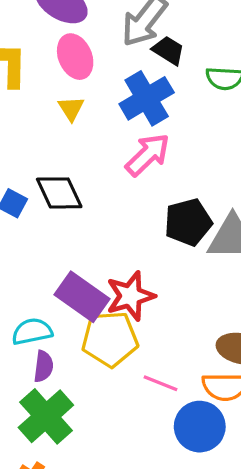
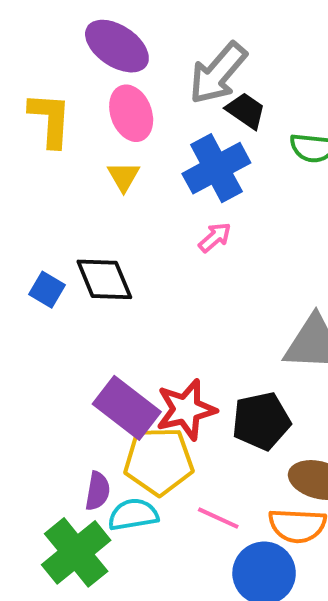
pink arrow: (148, 155) -> (215, 237), size x0.6
black pentagon: (188, 222) -> (261, 421), moved
cyan semicircle: (32, 331) -> (133, 515), moved
purple semicircle: (43, 366) -> (98, 491), moved

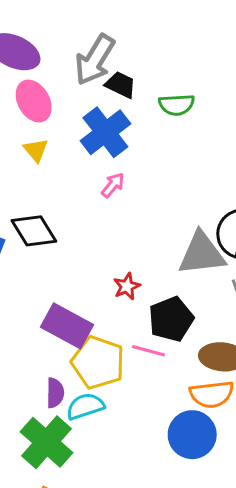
red star: (186, 409) -> (127, 286), moved, size x0.6
yellow pentagon: (159, 461) -> (98, 362), turned 30
pink line: (218, 518) -> (149, 351), moved

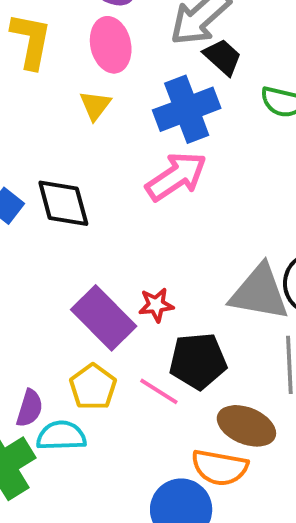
pink arrow: (113, 185) -> (176, 176), size x1.8
purple rectangle: (67, 326) -> (104, 318), moved
yellow pentagon: (98, 362) -> (93, 387), size x0.7

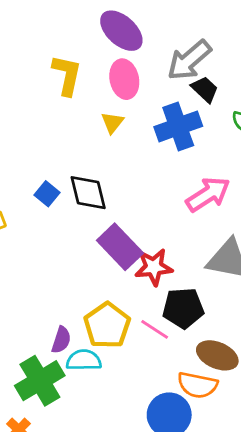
pink arrow: (176, 176) -> (208, 194), moved
red star: (156, 305) -> (154, 267), size x1.5
purple rectangle: (104, 318) -> (120, 247), moved
yellow pentagon: (93, 387) -> (107, 325), size x1.4

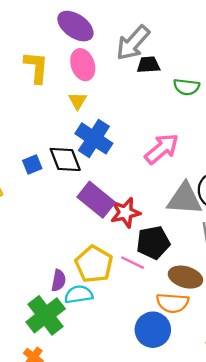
black trapezoid: (205, 89) -> (148, 65), turned -40
blue cross: (178, 126) -> (94, 138), moved, turned -30
blue square: (47, 194) -> (32, 165), turned 36

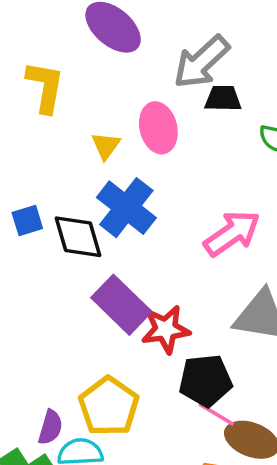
pink ellipse: (83, 65) -> (158, 128), moved
blue square: (32, 165) -> (27, 220), moved
pink line: (132, 263) -> (216, 414), moved

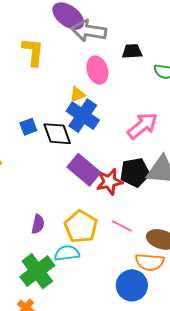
gray arrow: (202, 62) -> (89, 31), moved, turned 56
yellow triangle: (106, 146) -> (77, 94), moved, turned 36
black pentagon: (205, 381) -> (135, 172), moved
pink line: (216, 414) -> (122, 226), moved
purple semicircle: (50, 427) -> (38, 224), moved

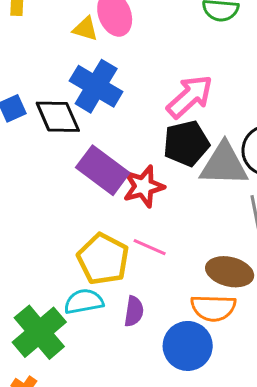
yellow triangle: (77, 94) -> (85, 29), moved, turned 42
black pentagon: (135, 172) -> (186, 143), moved
purple semicircle: (38, 224) -> (134, 311), moved
pink line: (122, 226) -> (150, 247), moved

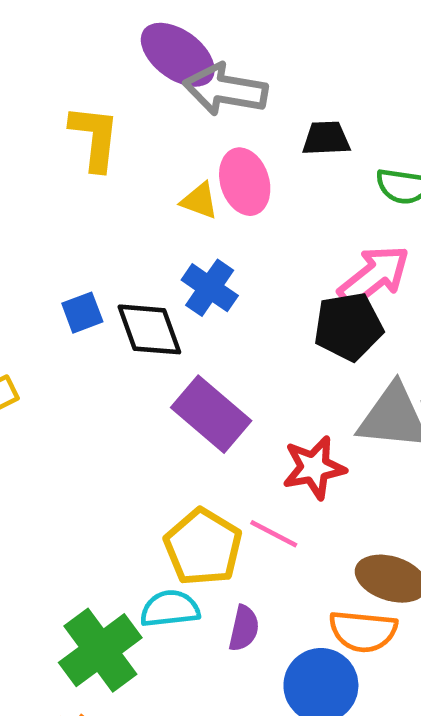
blue cross: (96, 86) -> (210, 288), size x0.7
pink arrow: (190, 97) -> (374, 276), moved
black pentagon: (186, 143) -> (348, 326), moved
red star: (144, 186) -> (314, 468), moved

